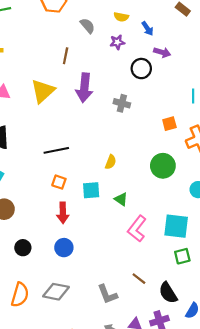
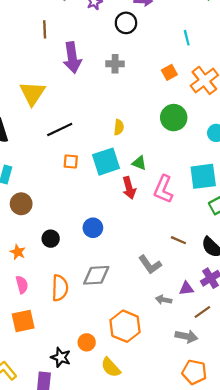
yellow triangle: (43, 91) -> (32, 93), moved
cyan square: (91, 190) -> (106, 162), size x1.4
red arrow: (63, 213) -> (129, 188), moved

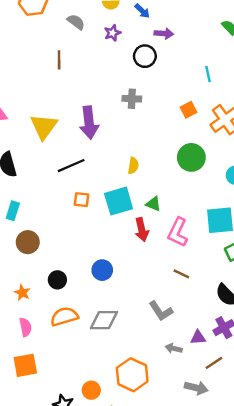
purple arrow: (72, 58) -> (89, 123), moved
brown line: (178, 240) -> (181, 274), moved
orange semicircle: (60, 288) -> (64, 316), moved, turned -110

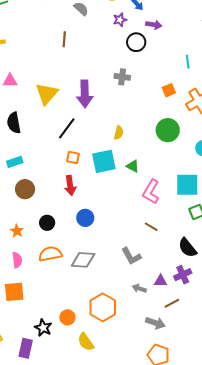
purple star: (112, 33) -> (120, 20), moved
black line: (71, 166) -> (67, 128), turned -35
cyan rectangle: (13, 211) -> (15, 162), turned 49
red arrow: (142, 230) -> (70, 185), moved

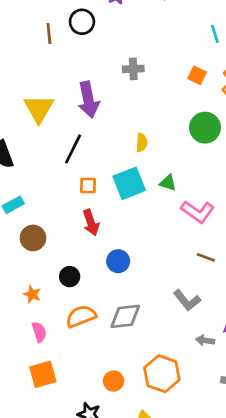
black circle: (136, 42) -> (82, 22), moved
orange square: (169, 90) -> (197, 75), turned -32
pink L-shape: (151, 192) -> (198, 212), turned -75
orange circle: (67, 317) -> (114, 381), moved

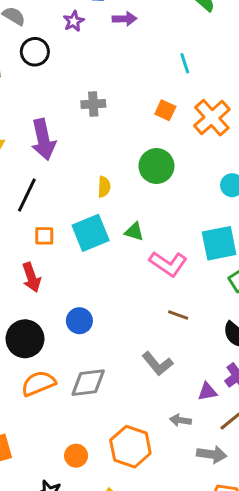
green circle: (205, 128) -> (156, 166), moved
red arrow: (91, 223) -> (31, 277), moved
black circle: (70, 277) -> (25, 339), size x1.6
gray arrow: (205, 340) -> (180, 420), moved

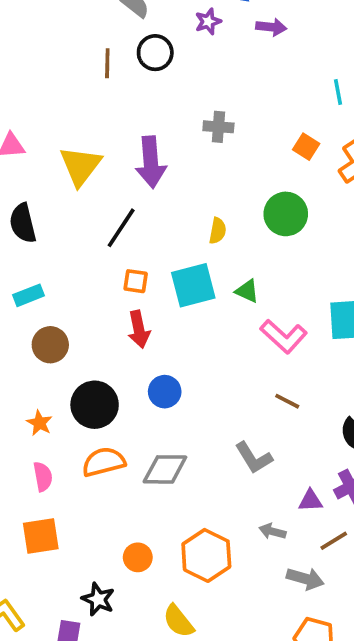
red arrow: (31, 277) -> (139, 329), moved

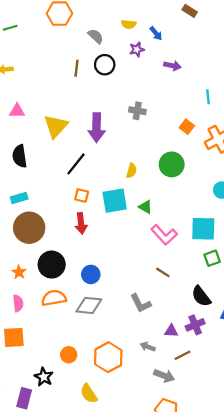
purple arrow: (271, 27) -> (172, 66), moved
brown circle: (50, 345) -> (29, 228), size x1.5
blue circle: (165, 392) -> (91, 274), moved

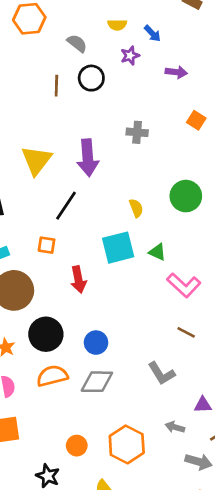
orange square: (187, 127) -> (196, 120), moved
yellow semicircle: (132, 171) -> (136, 208), turned -32
orange square: (82, 195) -> (47, 245), moved

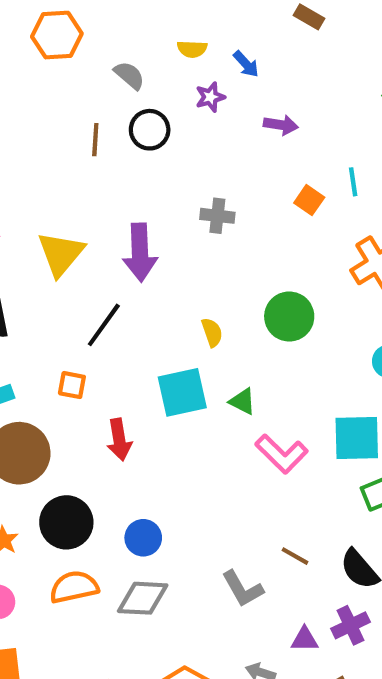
brown line: (186, 332) -> (295, 556), moved

